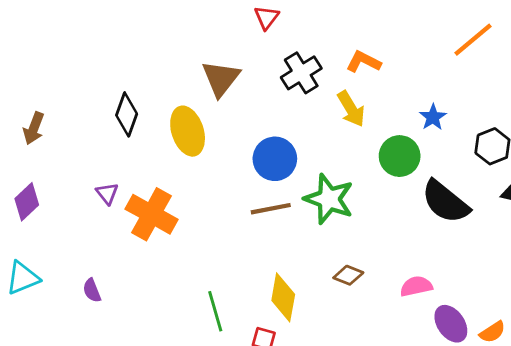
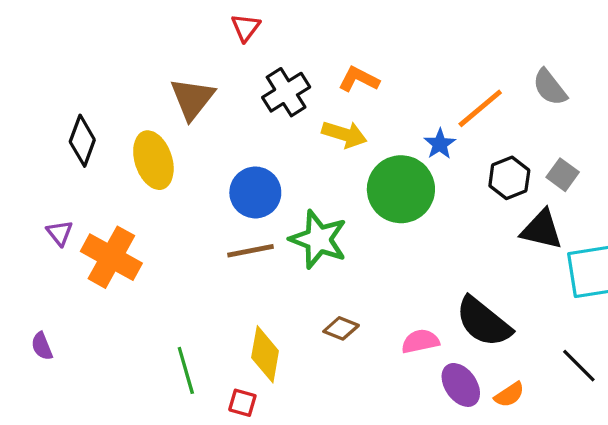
orange line: (473, 40) -> (480, 108), moved
yellow arrow: (351, 109) -> (344, 134), turned -42
green circle: (400, 156) -> (401, 189), size x1.4
black semicircle: (445, 202) -> (483, 322), moved

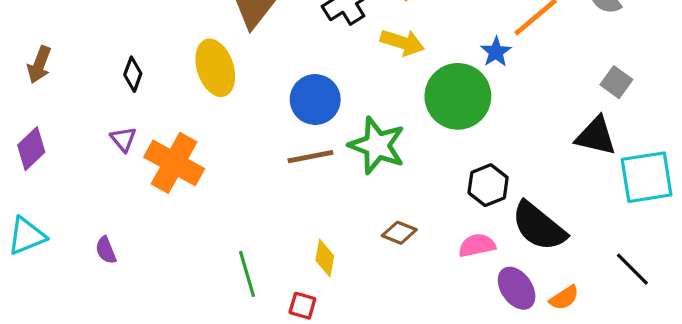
black diamond: (82, 141) -> (133, 74), moved, size x0.7
black hexagon: (509, 178) -> (488, 185), moved
yellow diamond: (265, 354) -> (325, 258), size x0.7

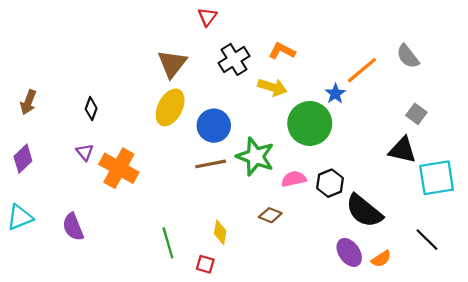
yellow ellipse: (215, 68) -> (170, 107), moved, turned 45
pink semicircle: (477, 245) -> (294, 179), moved
purple semicircle: (106, 250) -> (73, 227), size x1.5

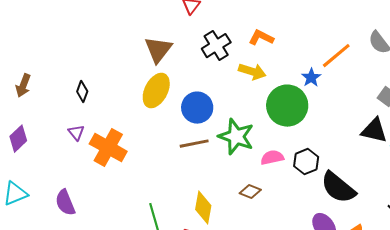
yellow diamond: (220, 232) -> (203, 208), size x1.4

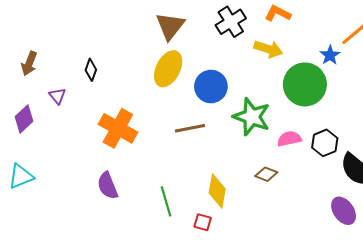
purple triangle: (76, 133) -> (57, 96), moved
brown line: (194, 144) -> (190, 128), moved
purple semicircle: (65, 203) -> (108, 186), moved

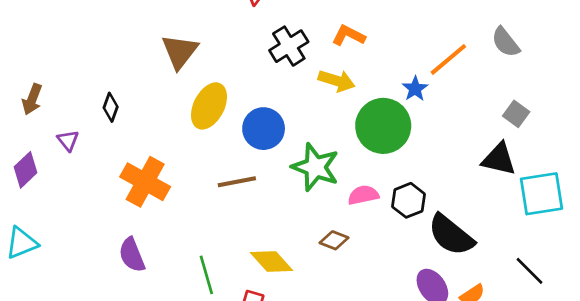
brown triangle: (170, 26) -> (180, 51), moved
yellow diamond: (217, 191) -> (272, 262), turned -52

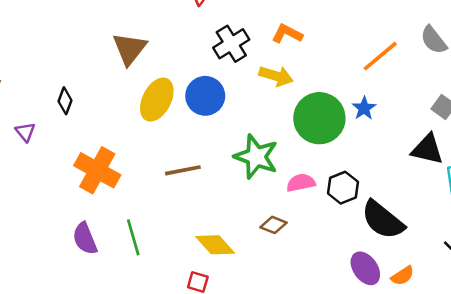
blue star: (415, 89) -> (364, 108), moved
blue circle: (264, 129) -> (205, 96), moved
green line: (206, 275) -> (133, 237), moved

